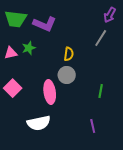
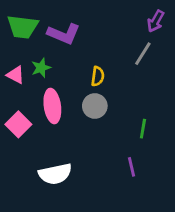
pink triangle: (11, 53) -> (16, 75), turned 40
pink ellipse: (50, 92) -> (52, 106), moved
purple line: (93, 126) -> (132, 167), moved

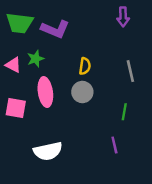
purple arrow: (156, 21) -> (123, 17), moved, turned -30
gray line: (143, 54) -> (130, 71), moved, turned -45
pink square: (18, 124) -> (16, 108), turned -35

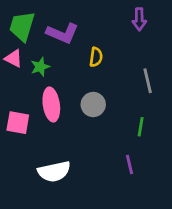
green trapezoid: (20, 23) -> (22, 26), turned 100
pink triangle: (13, 65) -> (14, 58), moved
yellow semicircle: (85, 66) -> (96, 57), moved

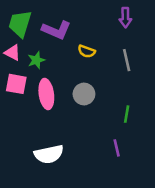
yellow semicircle: (96, 57) -> (86, 51), turned 102
gray line: (148, 81) -> (127, 60), moved
pink square: (18, 123) -> (16, 84), moved

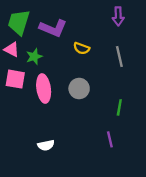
white semicircle: (49, 154) -> (46, 145), size x0.6

